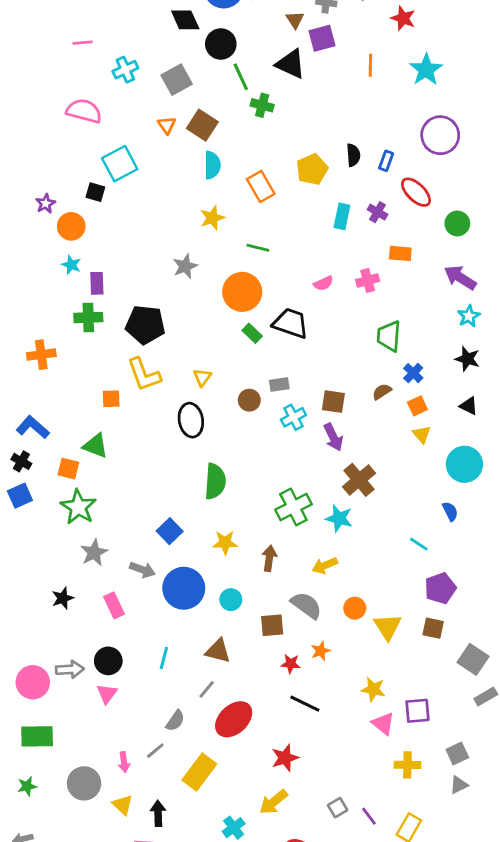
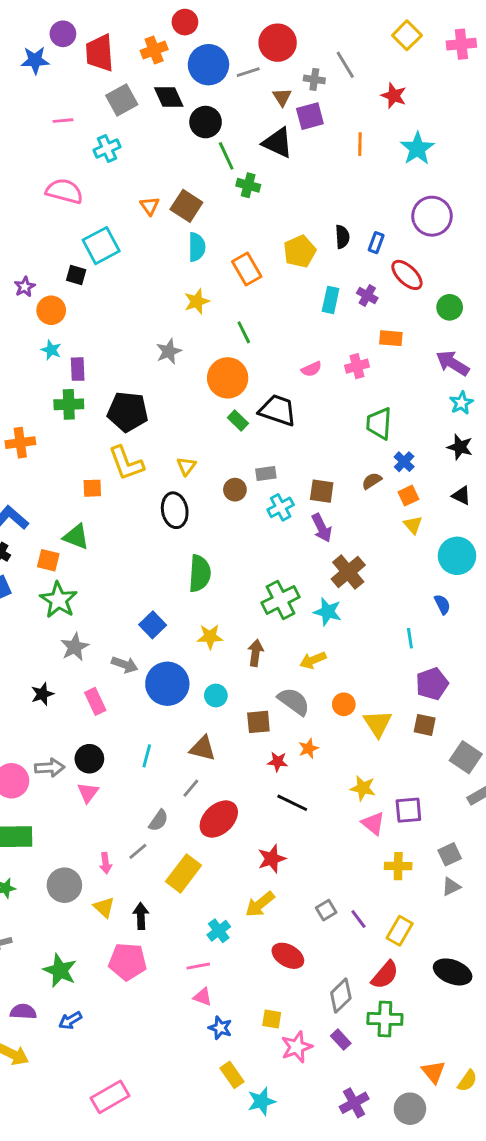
gray square: (177, 80) -> (122, 100), moved
green line: (258, 248) -> (244, 332), turned 50
cyan line: (419, 544) -> (410, 638), turned 48

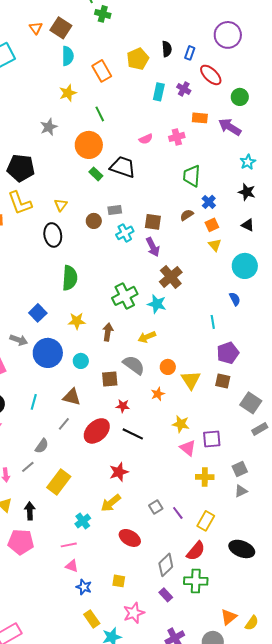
purple arrow: (453, 363) -> (230, 127), moved
orange star: (308, 748) -> (158, 394), moved
red ellipse: (219, 819) -> (97, 431), moved
pink star: (297, 1047) -> (134, 613), moved
orange triangle: (433, 1072) -> (229, 617), turned 30

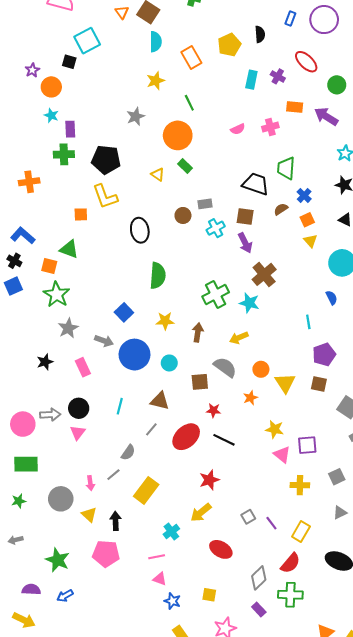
blue rectangle: (190, 53) -> (290, 19), moved
black trapezoid: (123, 167) -> (256, 184), moved
yellow triangle: (61, 205) -> (158, 174), moved, turned -32
gray triangle: (241, 491) -> (340, 513), moved

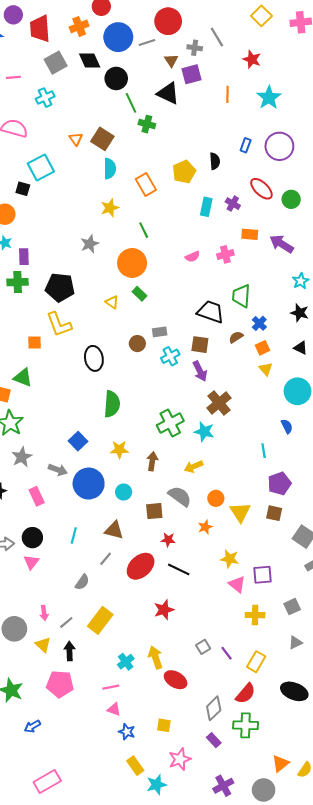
green circle: (337, 85) -> (291, 199), moved
gray line: (113, 475) -> (66, 622), moved
yellow arrow: (201, 513) -> (155, 657), moved, turned 110
blue arrow: (65, 596) -> (32, 726), moved

